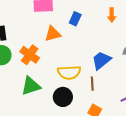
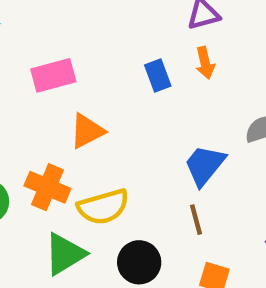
blue rectangle: (75, 19) -> (158, 75), moved, turned -32
yellow semicircle: (69, 72) -> (103, 207), moved

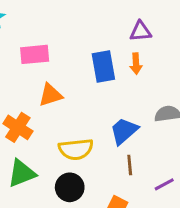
blue rectangle: (158, 75) -> (103, 66), size x1.5
yellow semicircle: (103, 207) -> (76, 149), moved
brown line: (196, 220) -> (130, 165), moved

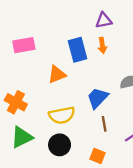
orange triangle: (50, 95) -> (57, 74), moved

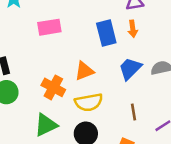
orange triangle: (57, 74) -> (84, 71), moved
blue trapezoid: (98, 98) -> (130, 69), moved
orange cross: (16, 102) -> (53, 87), moved

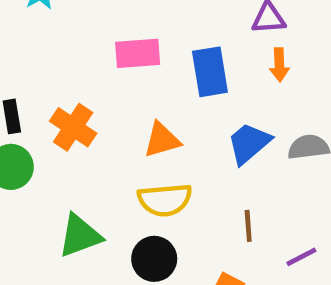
pink rectangle: (49, 27) -> (138, 53), moved
orange arrow: (133, 29) -> (279, 65), moved
orange cross: (53, 87) -> (73, 127), moved

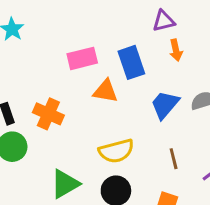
orange triangle: (162, 140) -> (105, 91), moved, turned 36

